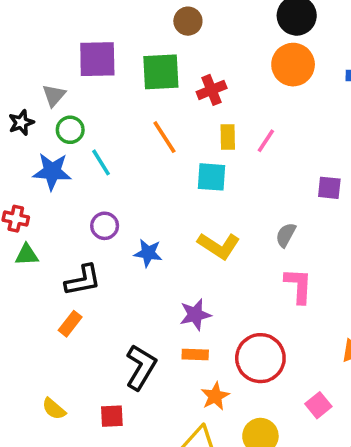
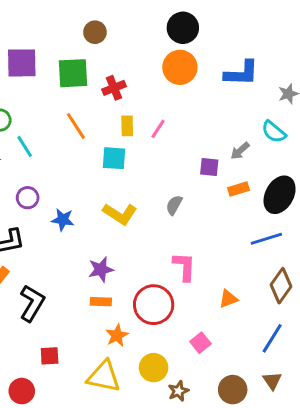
pink L-shape: (298, 286) -> (184, 267), moved
black L-shape: (141, 367) -> (32, 303), moved
red square: (112, 416) -> (50, 356), moved

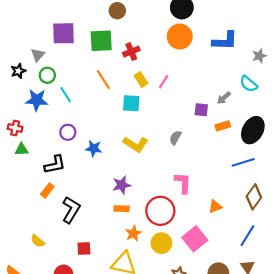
yellow rectangle: (127, 126) -> (141, 80), turned -32
pink square: (200, 343) -> (195, 239), size x1.6
yellow circle: (154, 368) -> (161, 243), moved

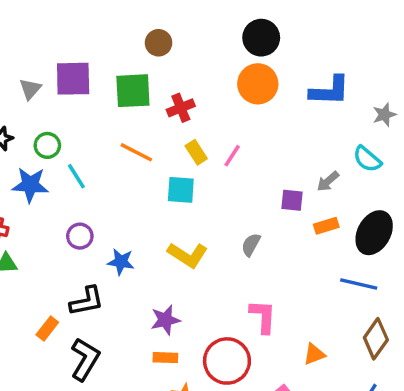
gray triangle: (38, 55) -> (30, 89), moved
orange line: (103, 80) -> (136, 152), turned -30
blue line: (243, 162) -> (359, 284), turned 30
black L-shape: (55, 165) -> (87, 301), moved

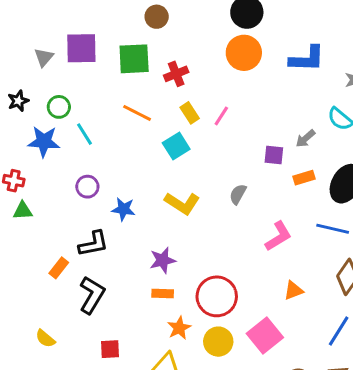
cyan square: (181, 190) -> (176, 146), turned -36
pink L-shape: (263, 317) -> (278, 236), moved, turned 56

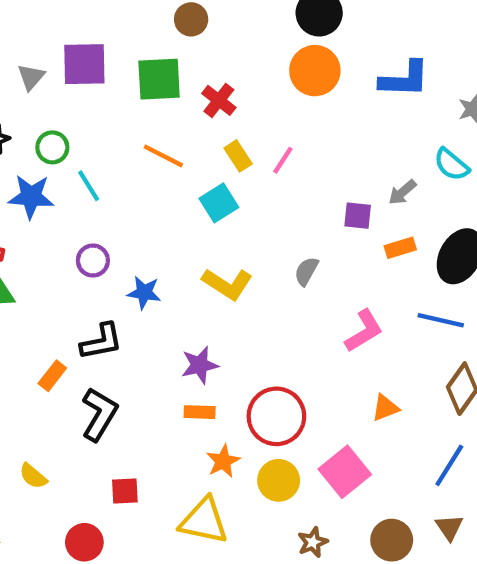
red cross: (176, 74) -> (219, 100), turned -30

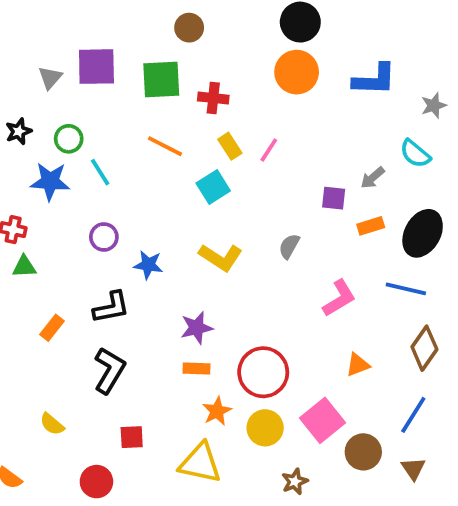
red cross: (219, 100) -> (213, 98), turned -32
orange rectangle: (52, 376) -> (52, 328), moved
brown circle: (392, 540) -> (363, 452), moved

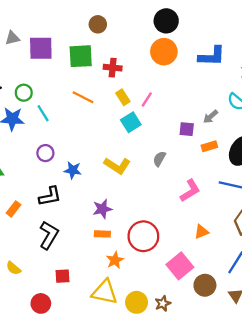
gray triangle: (50, 78) -> (12, 38), moved, turned 35
cyan square: (213, 187) -> (131, 122), moved
yellow circle: (265, 428) -> (137, 302), moved

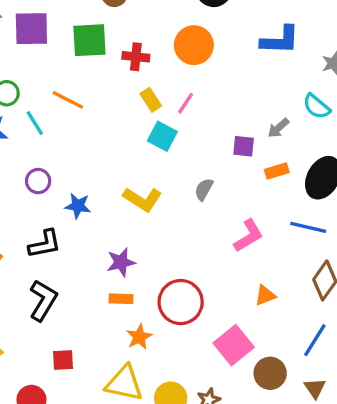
orange circle: (164, 52) -> (194, 45), moved
orange line: (83, 97) -> (68, 100), moved
cyan square: (131, 122) -> (162, 136), turned -30

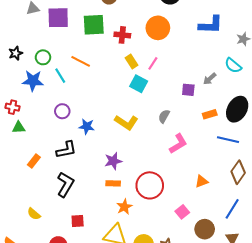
orange rectangle: (277, 171) -> (210, 114), moved
pink L-shape: (249, 236) -> (178, 144), moved
pink square: (234, 345) -> (182, 212), size x0.6

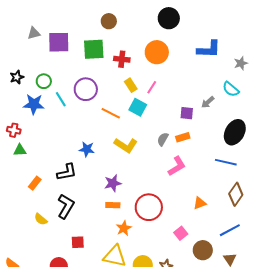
orange line: (81, 61) -> (111, 113), moved
purple circle: (62, 111) -> (86, 89), moved, size x1.5
orange rectangle: (210, 114) -> (183, 137), moved
blue line: (232, 209) -> (230, 230), turned 30
yellow semicircle: (34, 214) -> (41, 219), moved

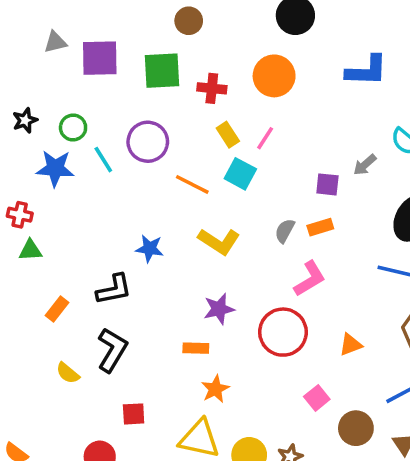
purple star: (113, 183) -> (219, 309), moved
red circle: (149, 207) -> (283, 332), moved

